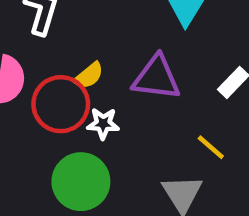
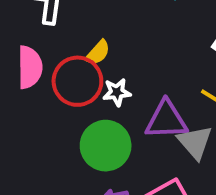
purple triangle: (156, 78) -> (166, 120), moved

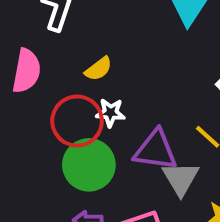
red circle: (77, 81) -> (77, 121), moved

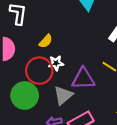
green circle: (89, 165) -> (25, 96), moved
gray triangle: (181, 178) -> (63, 95), moved, turned 30

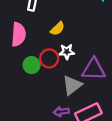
red circle: (39, 71) -> (49, 58), size x0.7
green circle: (25, 96) -> (32, 65), moved, size x0.6

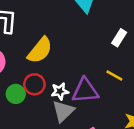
yellow semicircle: (58, 29) -> (40, 50), size x1.6
white star: (67, 52) -> (60, 91), moved

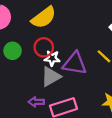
red circle: (34, 84) -> (44, 47), moved

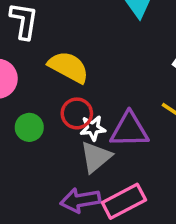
yellow semicircle: (44, 17) -> (69, 67), turned -105
purple arrow: (36, 102) -> (80, 200), size x1.5

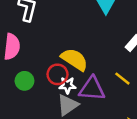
yellow semicircle: (69, 67) -> (74, 59), moved

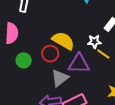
white star: (67, 85) -> (94, 42), moved

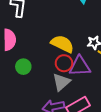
red circle: (50, 54) -> (64, 63), moved

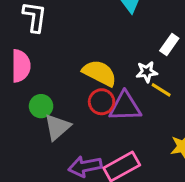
gray triangle: (61, 82) -> (57, 127), moved

